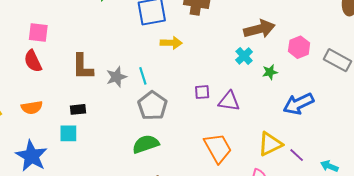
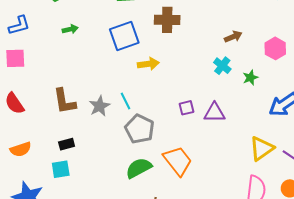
brown arrow: (259, 29) -> (233, 37), size x0.6
pink square: (38, 33) -> (15, 58), moved
orange trapezoid: (218, 148) -> (178, 161), moved

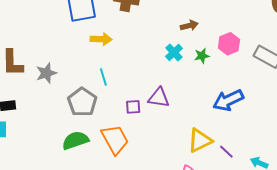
green star: (250, 78) -> (202, 56), moved
cyan line: (125, 101) -> (103, 77), moved
purple square: (186, 108) -> (133, 107), moved

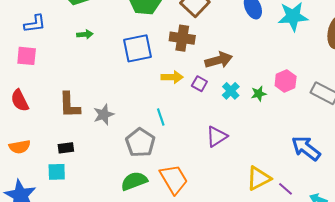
brown arrow: (189, 25) -> (219, 60), moved, size x1.5
yellow arrow: (101, 39) -> (172, 77), moved
purple triangle: (159, 98) -> (217, 136), turned -40
blue arrow: (228, 100) -> (306, 148), moved, turned 64
purple square: (133, 107) -> (199, 84), moved, turned 35

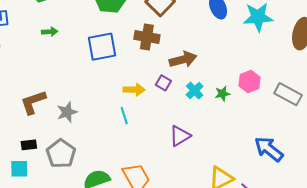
yellow arrow: (172, 77) -> (134, 90), moved
brown L-shape: (70, 105) -> (33, 102), turned 72
gray pentagon: (140, 143) -> (61, 154), moved

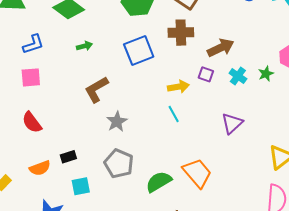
brown L-shape: (33, 102) -> (96, 89), moved
black rectangle: (29, 145) -> (68, 157), moved

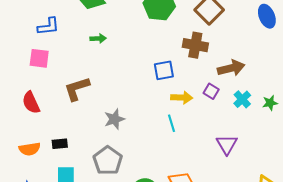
blue square: (139, 50) -> (164, 70), moved, size x0.7
brown L-shape: (96, 89) -> (77, 89), moved
purple triangle: (232, 123) -> (227, 144), turned -30

